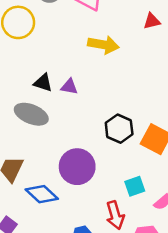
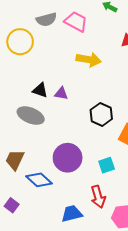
black hexagon: (119, 129) -> (101, 114), moved
cyan square: (135, 186) -> (107, 165), moved

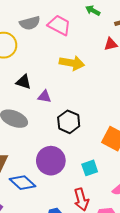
black triangle: (40, 90) -> (24, 82), moved
black hexagon: (101, 114) -> (69, 122), moved

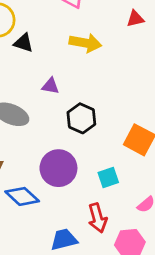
black triangle: (24, 82) -> (23, 43), moved

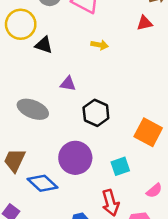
yellow arrow: (85, 43) -> (100, 45), size x0.6

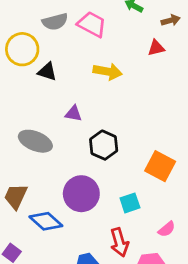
yellow arrow: (100, 45) -> (108, 72), size x1.5

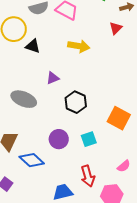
red triangle: (156, 48) -> (116, 28), turned -32
purple triangle: (73, 114) -> (53, 78), turned -32
purple circle: (81, 194) -> (59, 139), size x0.7
cyan square: (130, 203) -> (89, 139), moved

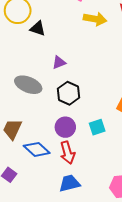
yellow arrow: (79, 46) -> (95, 19), moved
black hexagon: (76, 102) -> (68, 93), moved
red arrow: (88, 176) -> (67, 153), moved

